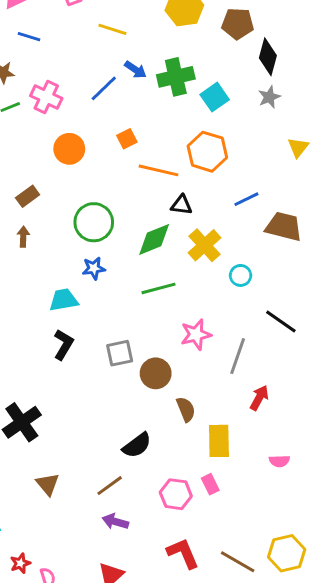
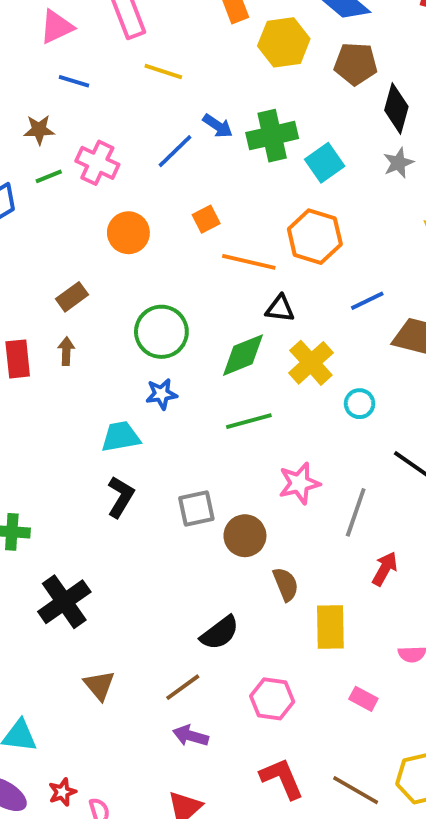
yellow line: (112, 29) -> (163, 72), moved
pink rectangle: (210, 484) -> (363, 699), moved, turned -36

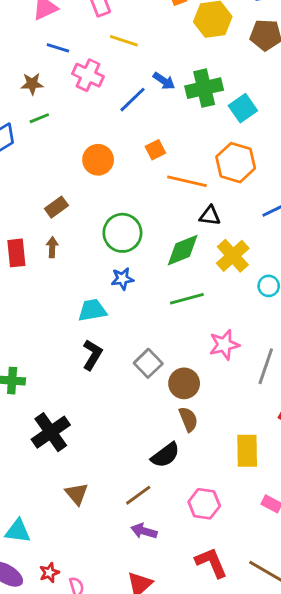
pink cross: (97, 163) -> (88, 75), moved
gray square: (196, 509) -> (148, 363), turned -32
brown semicircle: (286, 584) -> (188, 419), moved

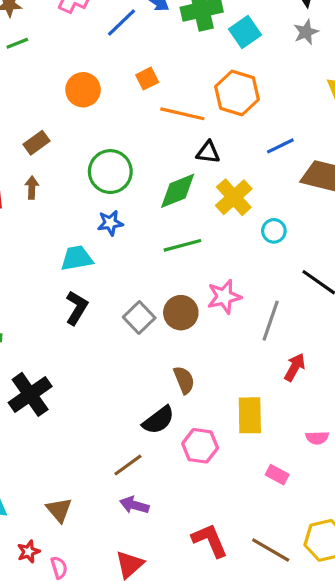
brown circle: (184, 383) -> (181, 313), moved
brown triangle: (77, 494) -> (59, 510), moved
pink hexagon: (204, 504) -> (200, 446), moved

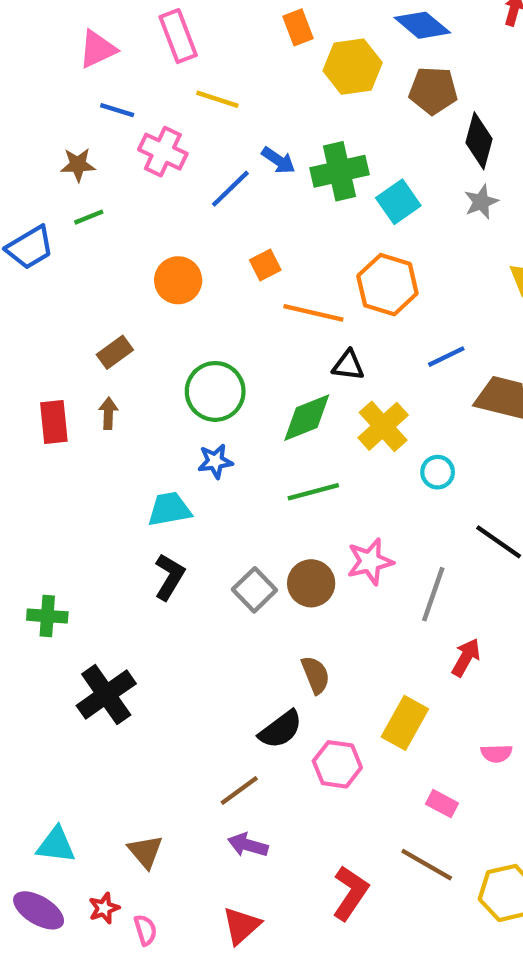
yellow rectangle: (250, 415) -> (405, 723), turned 30
red L-shape: (210, 540) -> (350, 893), turned 57
brown line: (271, 550) -> (427, 865), moved

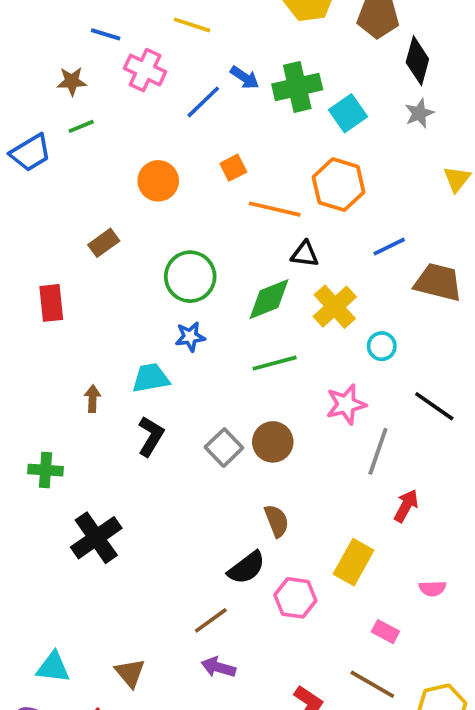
brown arrow: (108, 413) -> (92, 399), moved
pink star: (370, 562) -> (346, 404), moved

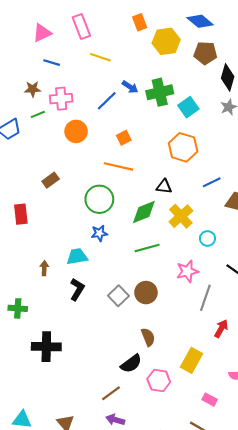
pink cross: (145, 70) -> (61, 99), moved, turned -30
orange circle: (158, 181) -> (76, 131), moved
orange line: (275, 209) -> (118, 166), moved
black cross: (96, 538) -> (46, 347), turned 36

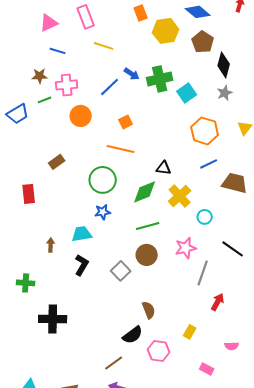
brown pentagon: (205, 53) -> (203, 42), turned 30
orange hexagon: (183, 147) -> (205, 131), moved
brown circle: (146, 293) -> (147, 255), moved
yellow rectangle: (192, 360) -> (190, 332), size x0.6

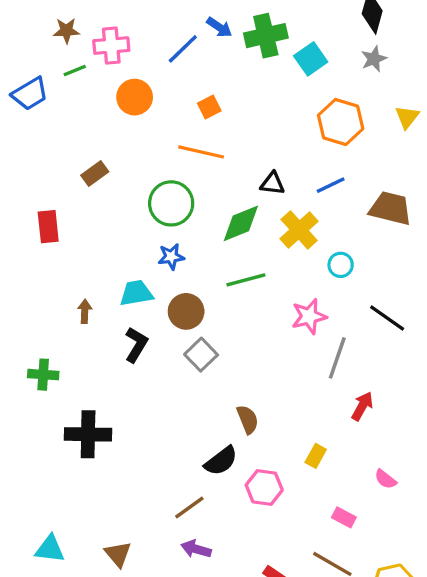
blue line: (209, 164) -> (331, 185), moved
brown circle: (147, 255) -> (186, 311), moved
pink semicircle: (232, 346) -> (385, 479), turned 40

